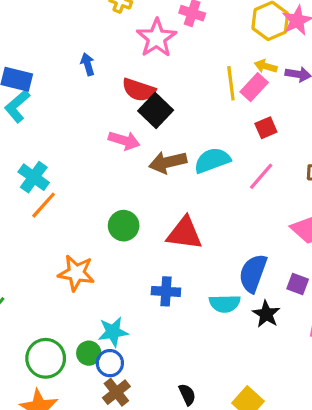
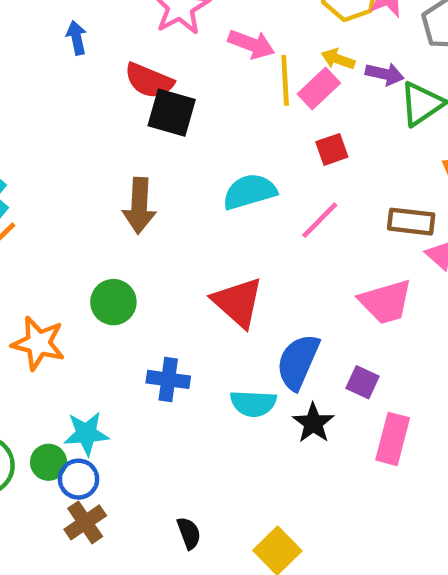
black square: (156, 110) -> (172, 113), turned -32
pink arrow: (124, 140) -> (251, 44), moved
brown arrow: (168, 162) -> (139, 206), moved, turned -78
green circle: (124, 226) -> (113, 302), moved
red triangle: (184, 233) -> (238, 302), moved, turned 30

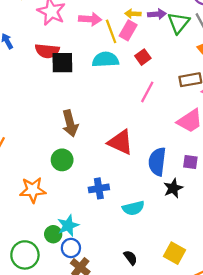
cyan semicircle: (250, 192) -> (105, 60), moved, turned 30
brown arrow: (139, 206) -> (70, 123), moved
cyan semicircle: (253, 403) -> (133, 208), moved
black star: (313, 423) -> (173, 188), turned 30
green circle: (49, 462) -> (53, 234), moved

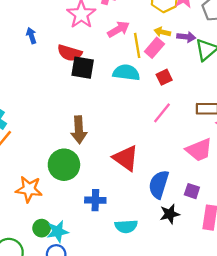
pink arrow: (90, 19) -> (119, 29), turned -45
green circle: (62, 160) -> (64, 165), size x1.4
green circle: (53, 234) -> (42, 228), moved

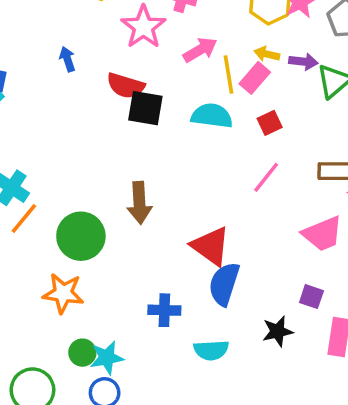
green circle: (64, 165) -> (81, 236), moved
blue semicircle: (159, 184) -> (224, 284), moved

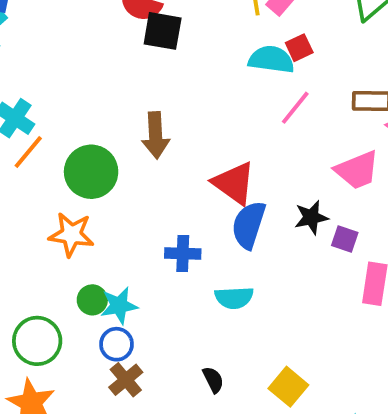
cyan semicircle: (212, 116) -> (271, 59), moved
black star: (278, 331) -> (311, 217), moved

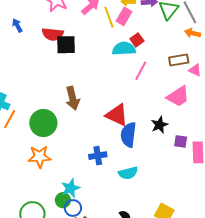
purple square: (345, 239) -> (181, 141), moved
green circle: (92, 300) -> (63, 200), moved

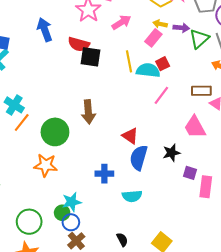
yellow line: (109, 17) -> (129, 61), moved
blue arrow: (17, 25) -> (45, 30), size x1.6
pink trapezoid: (178, 96) -> (195, 127), turned 85
red triangle: (117, 115) -> (130, 136), size x0.7

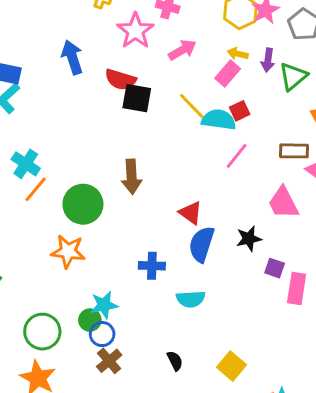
purple arrow: (181, 28) -> (268, 60), turned 91
yellow line: (129, 61) -> (192, 106), turned -35

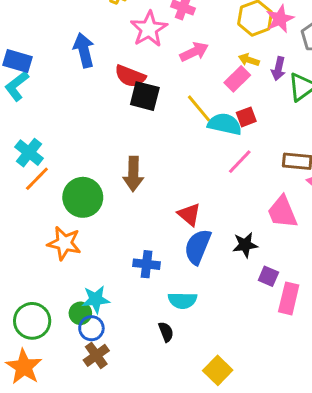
black semicircle: (175, 361) -> (166, 332), moved

